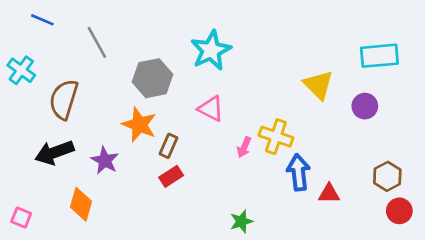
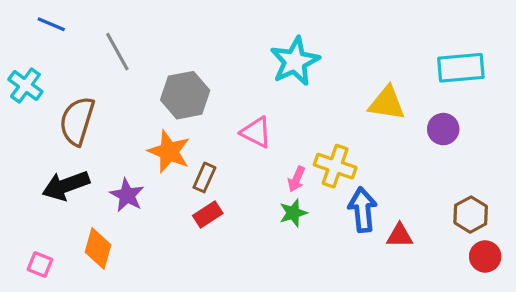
cyan star: (211, 50) -> (295, 61), moved
yellow triangle: (318, 85) -> (387, 103), turned -36
pink square: (21, 217) -> (40, 265), moved
green star: (241, 221) -> (293, 213), moved

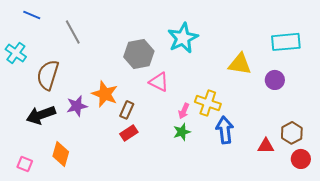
gray hexagon: (185, 95) -> (139, 54), moved
purple star: (127, 195) -> (77, 106), moved, turned 30
red triangle: (400, 236) -> (266, 146), moved

